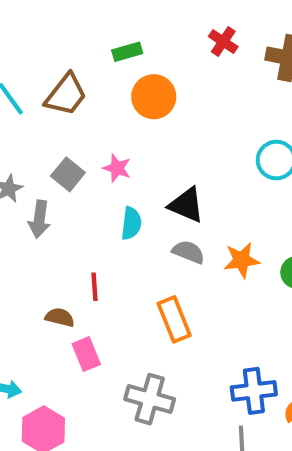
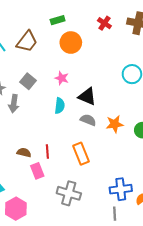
red cross: (223, 42) -> (104, 23), moved
pink star: (117, 168) -> (62, 78), moved
red line: (94, 287) -> (47, 152), moved

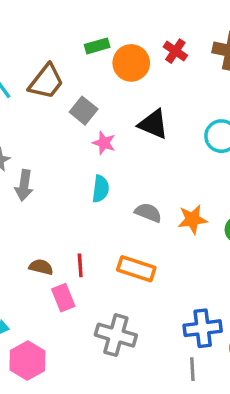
orange circle: (71, 43) -> (131, 63), moved
gray square: (28, 81) -> (84, 111), moved
black triangle: (87, 97) -> (153, 124), moved
orange rectangle: (81, 154) -> (136, 269), turned -50

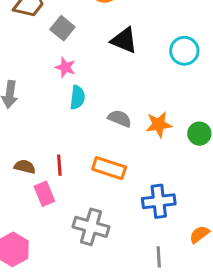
pink star: (104, 143) -> (65, 67), moved
blue cross: (203, 328) -> (159, 201), moved

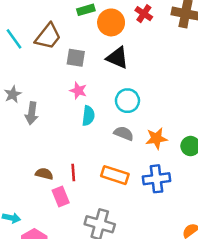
gray square: (62, 28) -> (76, 58), turned -30
black triangle: (124, 40) -> (117, 58), moved
cyan circle: (184, 51) -> (127, 101), moved
blue cross: (159, 201) -> (156, 179), moved

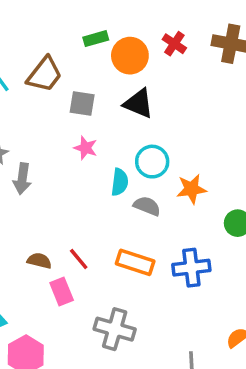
cyan semicircle: (88, 116) -> (120, 182), moved
orange star: (156, 138) -> (191, 189), moved
red line: (73, 172) -> (79, 259), turned -36

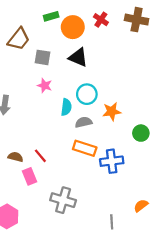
gray semicircle: (147, 206) -> (84, 122), turned -35
orange rectangle: (135, 262) -> (85, 148), moved

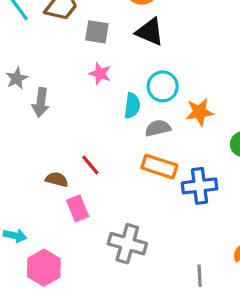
red line: (40, 156) -> (90, 165), moved

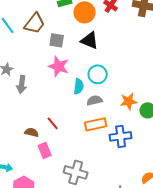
pink star: (100, 74) -> (59, 66), size x1.5
orange star: (200, 112) -> (129, 101), moved
orange rectangle: (159, 167) -> (96, 124), turned -30

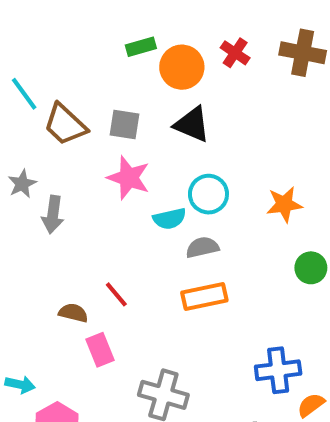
brown trapezoid: (35, 23) -> (65, 124), moved, turned 95
cyan semicircle: (79, 86) -> (170, 219), turned 70
orange star: (129, 101) -> (284, 204), moved
blue cross: (121, 136) -> (278, 370), moved

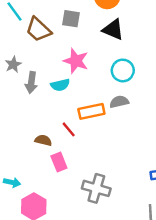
gray square: (125, 124) -> (71, 19), moved
cyan semicircle: (170, 219) -> (60, 85), moved
orange rectangle: (204, 296) -> (91, 111), moved

